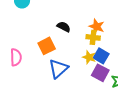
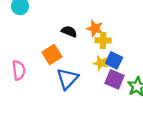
orange star: (97, 27) -> (95, 28), moved

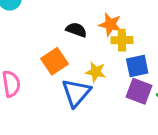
blue square: (114, 60) -> (137, 66), turned -36
yellow star: (100, 63) -> (96, 72), moved

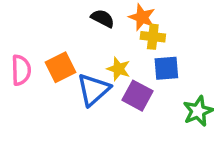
orange square: (55, 61) -> (61, 67), moved
purple square: (139, 91) -> (137, 96), moved

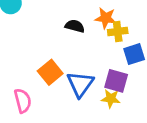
yellow star: (119, 69) -> (111, 99), moved
pink semicircle: (21, 70) -> (23, 101), moved

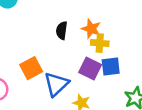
black semicircle: (75, 26) -> (62, 30), turned -108
purple square: (116, 81) -> (90, 68), moved

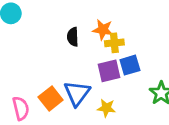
orange square: (31, 68) -> (51, 99), moved
purple square: (90, 68) -> (109, 71), turned -30

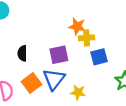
black semicircle: (73, 37) -> (22, 53), moved
purple square: (109, 71) -> (59, 55), moved

